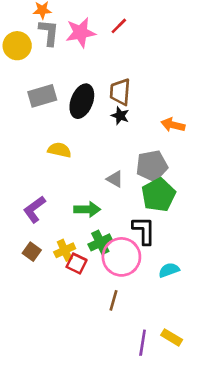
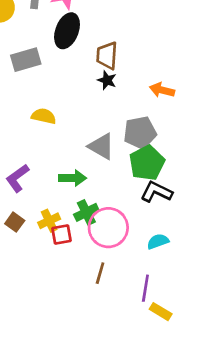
black ellipse: (82, 101) -> (67, 31), moved
gray triangle: (115, 179) -> (101, 146), size x1.5
black L-shape: (144, 230) -> (156, 192), moved, turned -64
red square: (77, 263) -> (62, 235), turned -36
purple line: (143, 343) -> (145, 288), moved

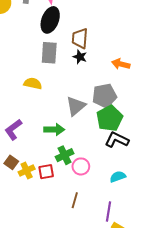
gray rectangle: (26, 60) -> (49, 53), moved, turned -70
gray triangle: (101, 146) -> (76, 106), turned 50
yellow cross: (49, 221) -> (27, 171), moved
pink circle: (108, 228) -> (81, 166), size x0.6

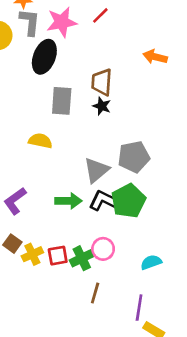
black ellipse: (50, 20) -> (44, 57), moved
orange arrow: (121, 64) -> (155, 57), moved
green pentagon: (110, 118) -> (128, 201), moved
black L-shape: (117, 140) -> (104, 201), moved
green cross: (65, 155) -> (82, 258), moved

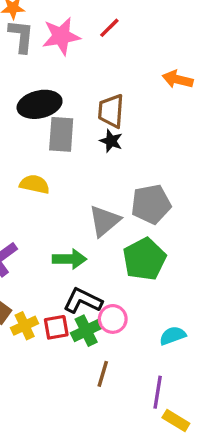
black ellipse: (44, 57) -> (40, 104), moved, turned 56
black L-shape: (104, 201) -> (83, 301), moved

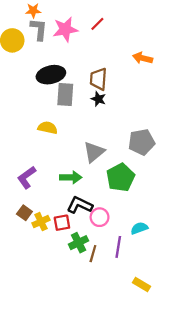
gray pentagon: (151, 204) -> (142, 142), moved
green cross: (86, 331) -> (79, 243), moved
purple line: (158, 392) -> (118, 247), moved

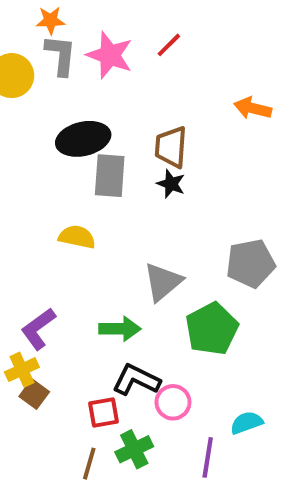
pink star: (65, 29) -> (110, 55), turned 30
yellow cross: (41, 222) -> (22, 370), moved
brown line: (93, 254) -> (89, 464), moved

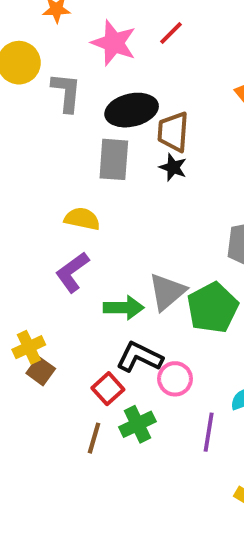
gray L-shape: (61, 55) -> (66, 92), moved
black ellipse: (83, 139) -> (132, 110), moved
gray triangle: (163, 282) -> (167, 292), moved
purple L-shape: (38, 329) -> (72, 272), moved
red square: (104, 412) -> (108, 389), turned -32

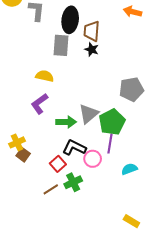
black ellipse: (132, 110) -> (70, 20), turned -70
purple line: (209, 432) -> (110, 143), moved
brown line: (94, 438) -> (51, 189), turned 42

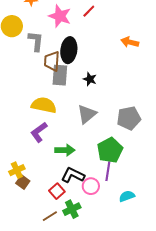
brown trapezoid: (92, 31) -> (52, 61), moved
yellow semicircle: (45, 76) -> (44, 105), size x1.4
gray triangle: (89, 114) -> (87, 114), moved

